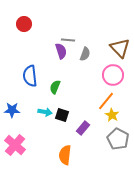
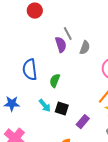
red circle: (24, 24) -> (35, 11), moved
gray line: (68, 40) -> (68, 34), turned 56
cyan arrow: (45, 112) -> (45, 106), turned 40

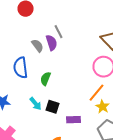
gray semicircle: (85, 48) -> (38, 46), moved, turned -56
purple rectangle: (83, 122) -> (74, 120), turned 48

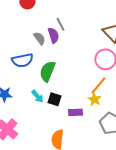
blue semicircle: (21, 68) -> (22, 60), turned -95
green semicircle: (46, 79) -> (47, 71), size x1.5
yellow star: (103, 107) -> (94, 99), moved

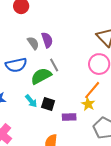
gray line: (60, 24) -> (54, 65), moved
green semicircle: (47, 71) -> (41, 76), turned 40

